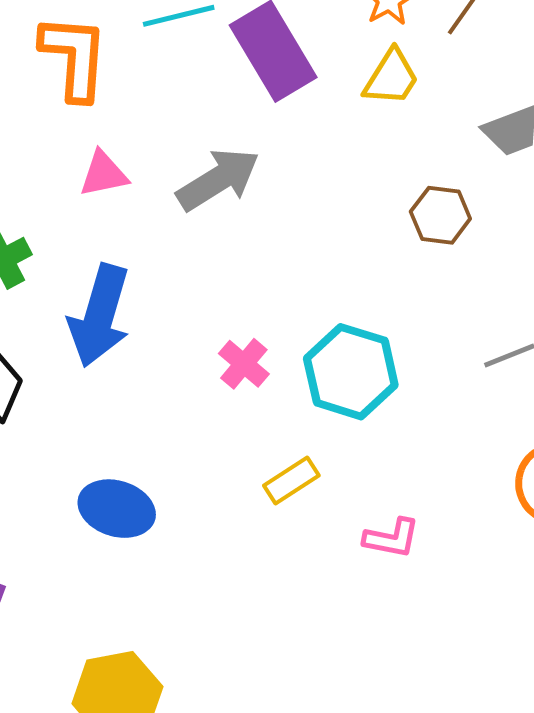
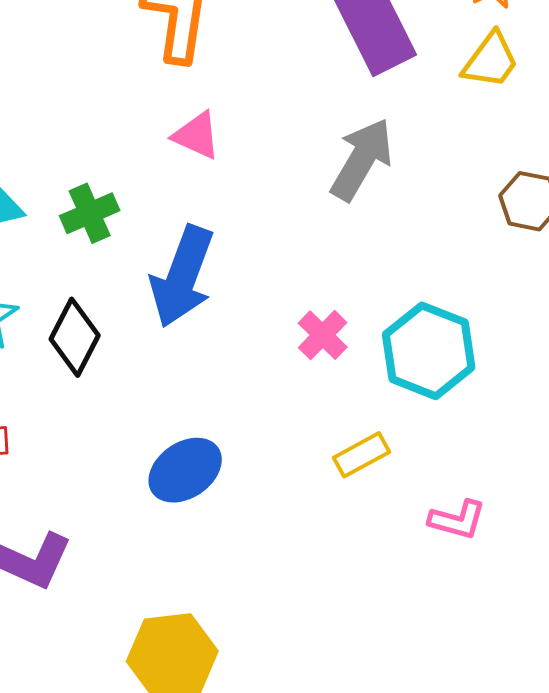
pink triangle: (104, 174) -> (197, 135), turned 32
gray arrow: (218, 179) -> (362, 159), moved, turned -32
blue ellipse: (117, 509) -> (185, 470), turned -56

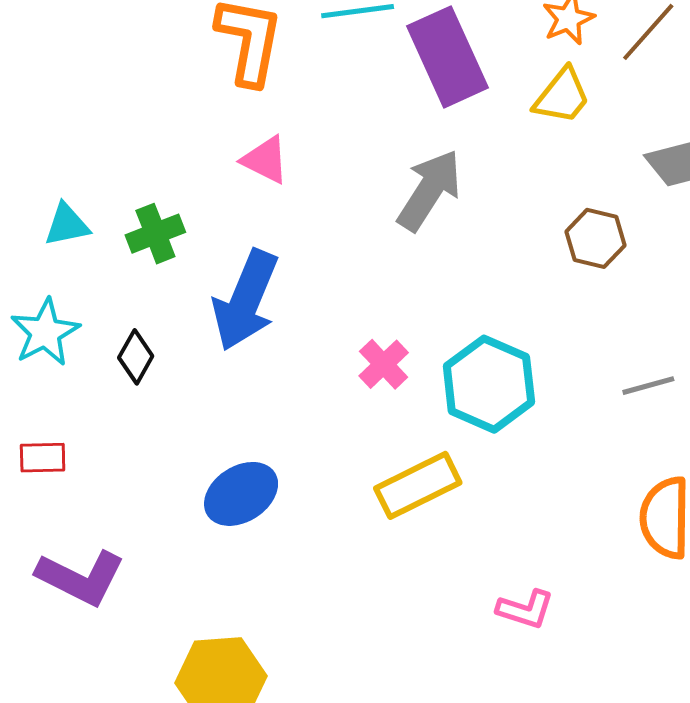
black diamond: (75, 337) -> (136, 357), size x0.7
yellow rectangle: (361, 455) -> (418, 485), size x1.5
pink L-shape: (457, 520) -> (525, 609), moved

